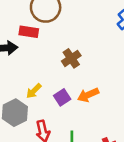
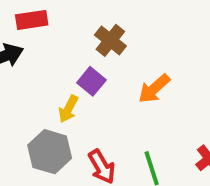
purple square: (62, 97) -> (91, 81), moved

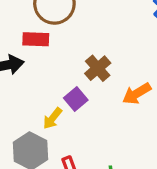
orange arrow: (154, 89) -> (137, 94), moved

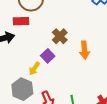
orange arrow: (137, 94) -> (84, 50), turned -60

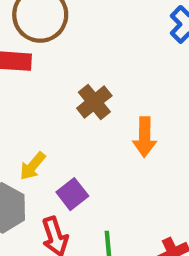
purple square: (48, 56) -> (72, 194), moved

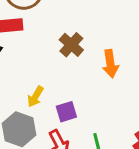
purple square: (72, 194) -> (66, 112), turned 30

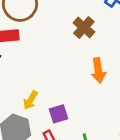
brown cross: (71, 45) -> (84, 27), moved

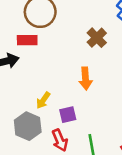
orange arrow: (98, 71) -> (86, 79), moved

